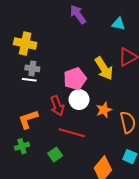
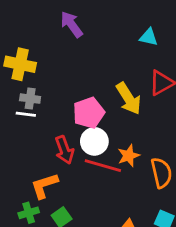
purple arrow: (78, 14) -> (72, 24), moved
orange L-shape: (28, 119) -> (44, 186), moved
red line: (72, 133) -> (103, 166), moved
green cross: (22, 146) -> (29, 213), moved

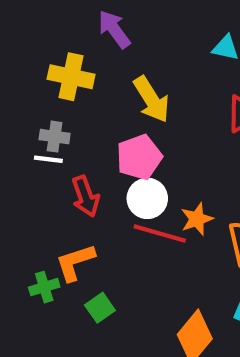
yellow cross: (20, 64) -> (71, 77), moved
yellow arrow: (129, 99) -> (151, 99), moved
red arrow: (64, 150) -> (85, 196), moved
green cross: (29, 213) -> (44, 287), moved

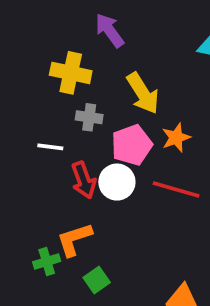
gray cross: (55, 137) -> (89, 117), moved
white circle: (147, 198) -> (117, 182), moved
orange star: (197, 219) -> (176, 138), moved
red line: (160, 233) -> (176, 189), moved

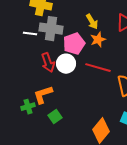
yellow arrow: (143, 93) -> (92, 22), moved, size x0.7
gray cross: (89, 117) -> (51, 29), size x1.6
white line: (50, 147) -> (30, 34), moved

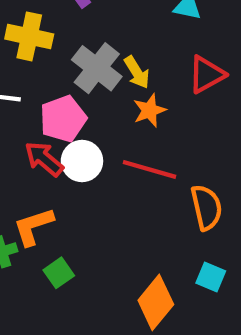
gray cross: (51, 29) -> (97, 68), moved, turned 30
pink pentagon: (74, 44) -> (63, 119), moved
red arrow: (48, 63) -> (44, 159), turned 150

